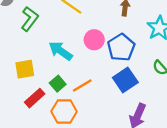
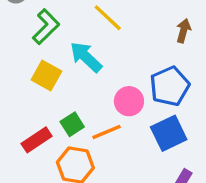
pink circle: (94, 40) -> (129, 101), moved
cyan arrow: (61, 51) -> (86, 57), moved
yellow square: (25, 69) -> (46, 75), moved, turned 30

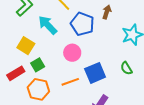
yellow square: (46, 75) -> (26, 46), moved
blue pentagon: (170, 86) -> (82, 24), moved, turned -30
orange line: (107, 132) -> (70, 82), moved

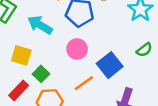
green semicircle: (126, 68) -> (144, 50), turned -80

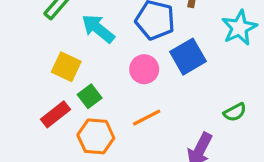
green semicircle: (144, 50) -> (235, 112), moved
blue square: (110, 65) -> (188, 57), moved

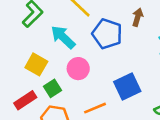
blue square: (188, 57) -> (127, 87), moved
pink circle: (144, 69) -> (78, 69), moved

